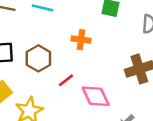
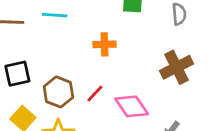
brown hexagon: (38, 58) -> (58, 92), moved

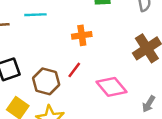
red line: (95, 94) -> (74, 70), moved

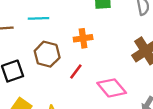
brown hexagon: (46, 81) -> (47, 54), moved

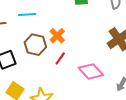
orange cross: (83, 38) -> (57, 36), moved, turned -35

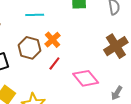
cyan line: (27, 15) -> (35, 15), moved

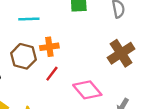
orange cross: (52, 40) -> (49, 47), turned 35

